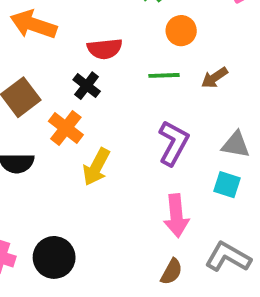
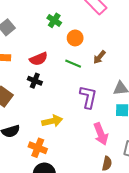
green line: (164, 75) -> (73, 64), turned 42
orange cross: (66, 128) -> (38, 148), moved
yellow arrow: (96, 167) -> (52, 121), turned -114

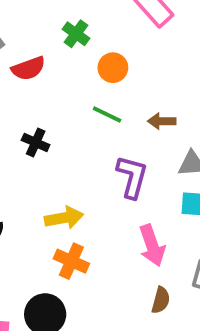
brown arrow: (99, 57) -> (162, 121), moved, turned 48
red semicircle: (39, 59) -> (28, 68), moved
orange cross: (38, 148) -> (71, 261), moved

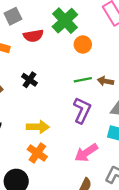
green cross: (76, 34) -> (65, 21), size x1.6
green line: (107, 114) -> (83, 80), moved, turned -48
pink arrow: (152, 245) -> (86, 153), turned 65

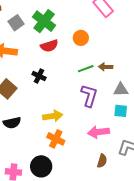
green cross: (65, 21) -> (44, 21), moved
red semicircle: (33, 36) -> (49, 46), moved
pink arrow: (86, 153) -> (98, 132), turned 35

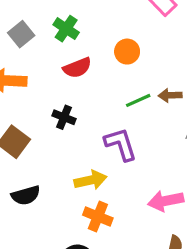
green cross: (44, 21) -> (66, 29), size x0.7
purple L-shape: (89, 96) -> (121, 144), moved, turned -30

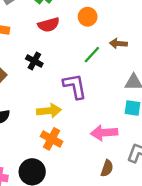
brown arrow: (170, 95) -> (118, 44), moved
green line: (138, 100) -> (92, 55), turned -30

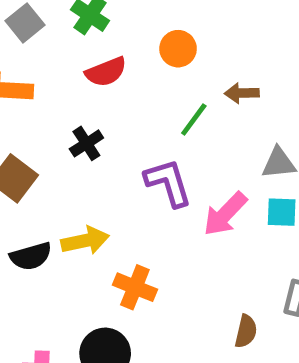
black cross: (34, 61) -> (86, 143), turned 35
yellow arrow: (49, 111) -> (85, 241), moved
pink arrow: (104, 133) -> (225, 214), moved, turned -35

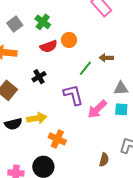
orange circle: (178, 49) -> (69, 40), moved

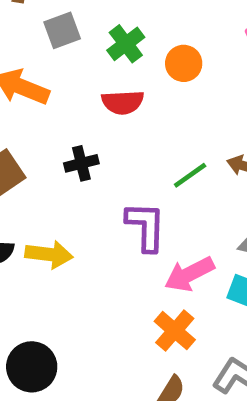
orange circle: (69, 40) -> (184, 63), moved
orange cross: (57, 139) -> (175, 331), moved

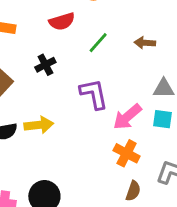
green line: (190, 175) -> (98, 43), moved

